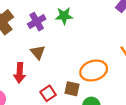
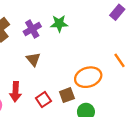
red arrow: (20, 73) -> (15, 92), moved
brown square: (72, 89) -> (67, 95), turned -32

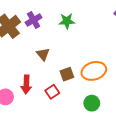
purple cross: (32, 29) -> (34, 20), moved
brown square: (67, 95) -> (67, 74), moved

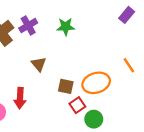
brown square: (67, 74) -> (66, 86), turned 32
red square: (52, 92) -> (77, 105), moved

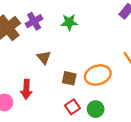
red square: (77, 105) -> (73, 107), moved

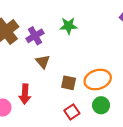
purple cross: (34, 21) -> (35, 36), moved
green circle: (96, 109) -> (101, 105), moved

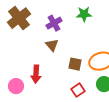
green star: (69, 26) -> (84, 14), moved
purple cross: (35, 36) -> (54, 23), moved

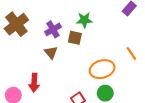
brown square: (75, 64) -> (75, 38), moved

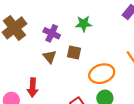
purple cross: (53, 29) -> (52, 33), turned -35
brown square: (75, 38) -> (74, 52), moved

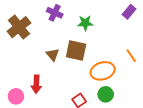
purple cross: (52, 33) -> (55, 13), moved
brown square: (74, 52) -> (76, 50), size x1.5

